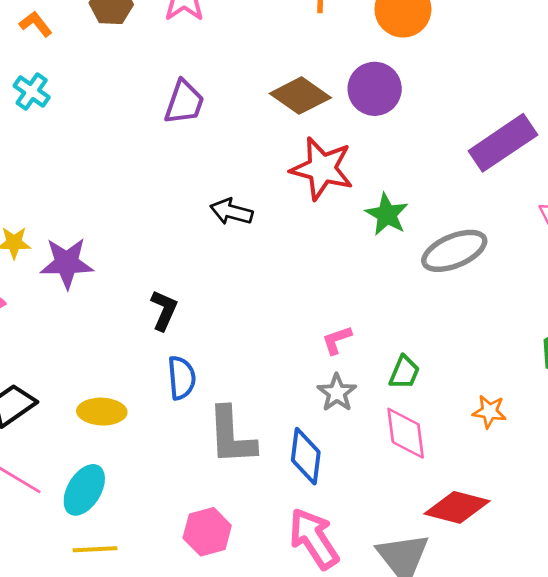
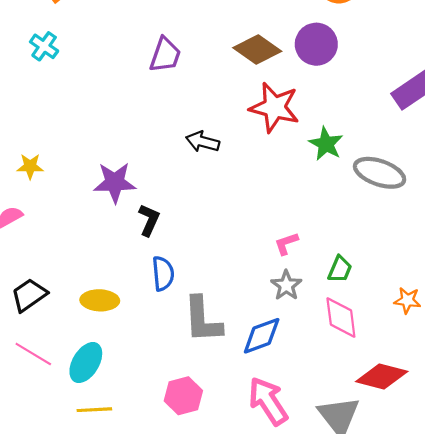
gray ellipse: (454, 251) -> (380, 173), turned 42
purple star: (67, 263) -> (115, 182), moved
blue diamond: (306, 456) -> (262, 336), turned 63

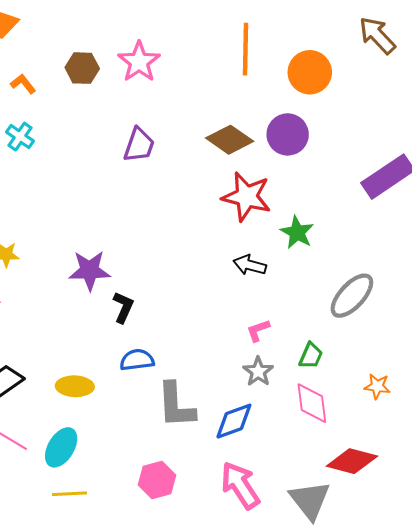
black arrow: (203, 142) -> (250, 265), moved
gray ellipse: (380, 173) -> (352, 296), moved, turned -66
blue semicircle: (163, 274) -> (137, 360), turned -92

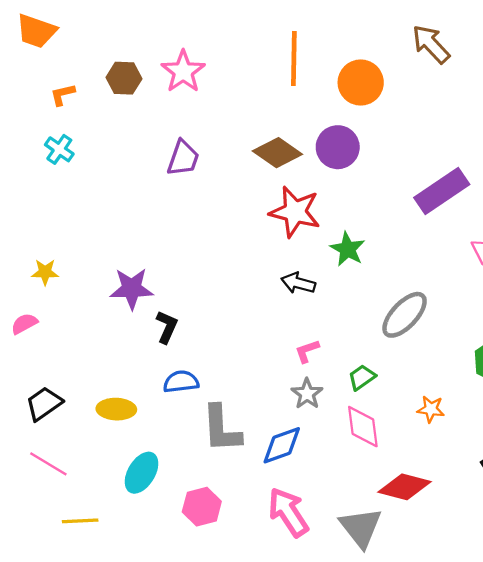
orange L-shape: (23, 84) -> (63, 95), turned -65
green trapezoid: (311, 356) -> (362, 377), turned -148
cyan ellipse: (61, 447) -> (142, 473), moved
yellow line: (70, 494) -> (80, 521), moved

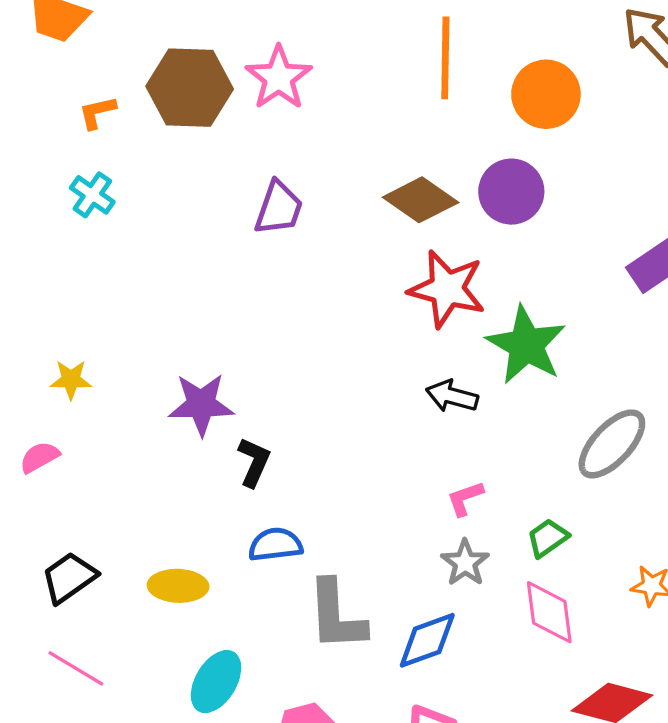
brown hexagon: (124, 78) -> (190, 88), size x1.6
green star: (348, 249) -> (526, 345), size x1.5

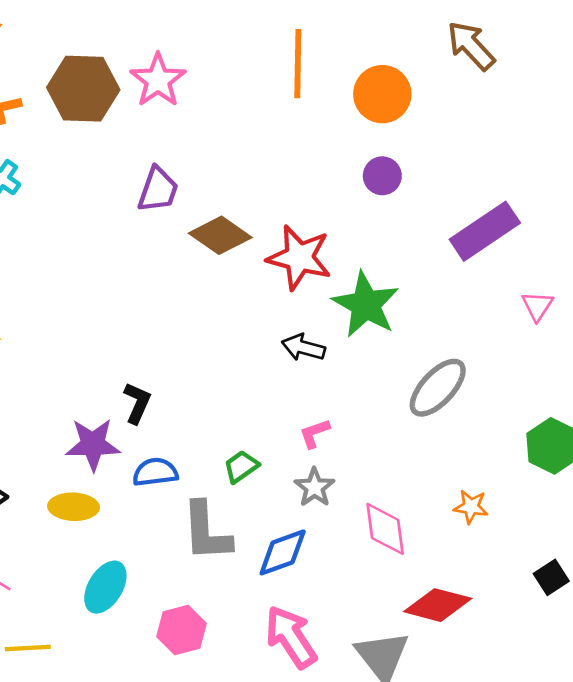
purple circle: (511, 192) -> (382, 176), moved, size x0.7
brown diamond: (421, 200) -> (220, 235), moved
purple star: (201, 404) -> (93, 444), moved
green trapezoid: (548, 538) -> (241, 467), moved

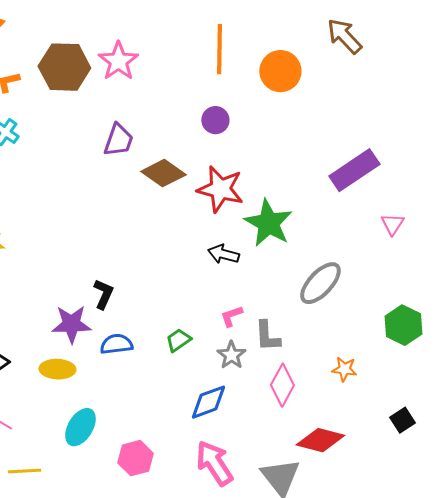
purple circle: (382, 176) -> (215, 120), moved
pink diamond: (385, 529) -> (282, 385), turned 36
gray L-shape: (206, 532) -> (267, 336), moved, size x0.7

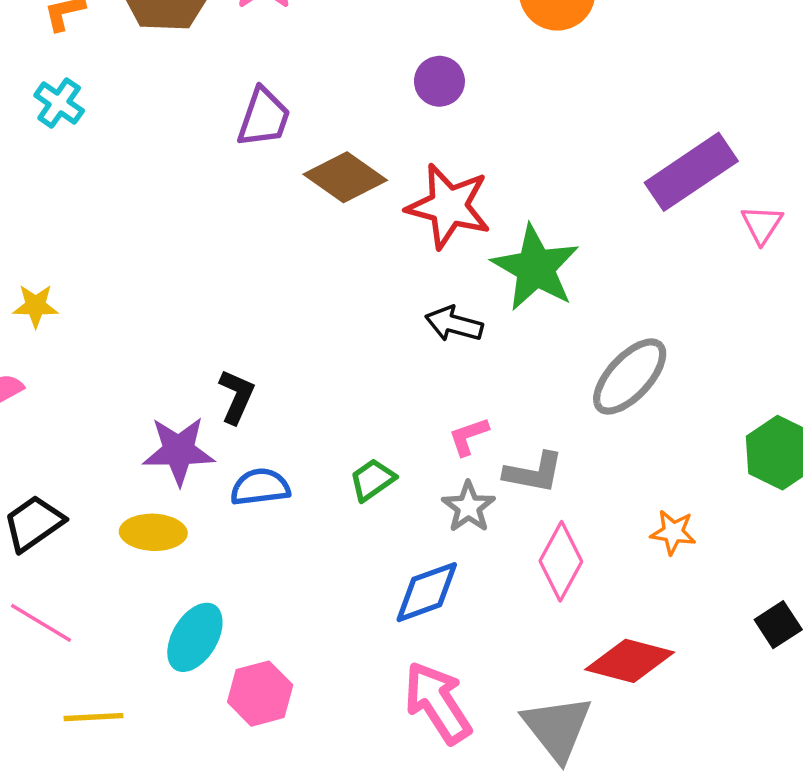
pink triangle: (392, 224) -> (762, 224), moved
gray L-shape: (267, 336) -> (534, 473), turned -76
pink hexagon: (135, 458) -> (260, 694), moved

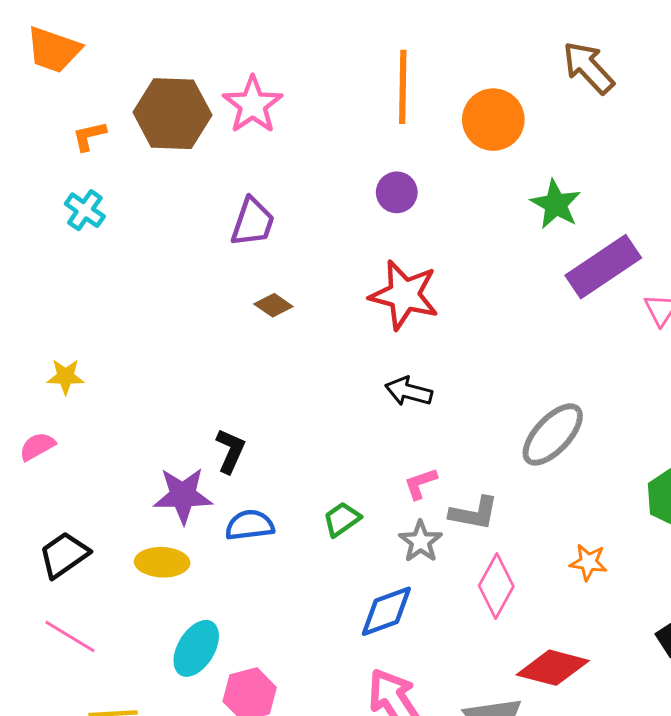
brown diamond: (345, 177) -> (273, 305), moved, size x0.6
green star: (535, 268) -> (556, 204), moved, size x0.7

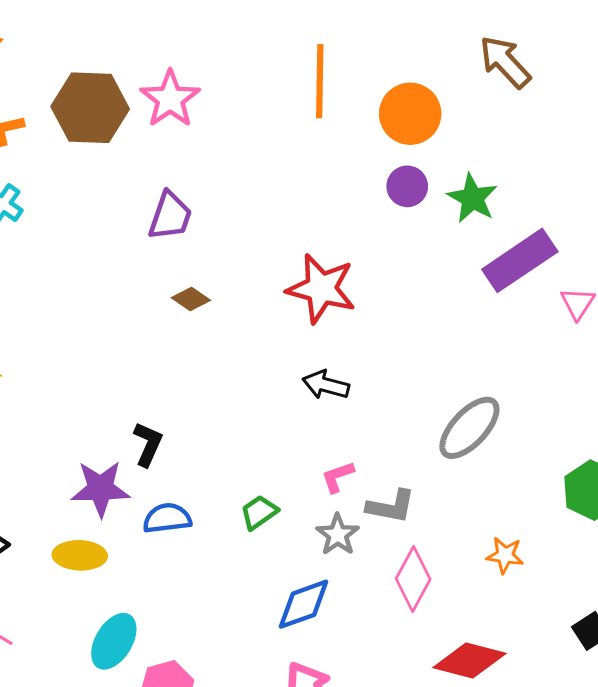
purple circle: (397, 192) -> (407, 186), moved

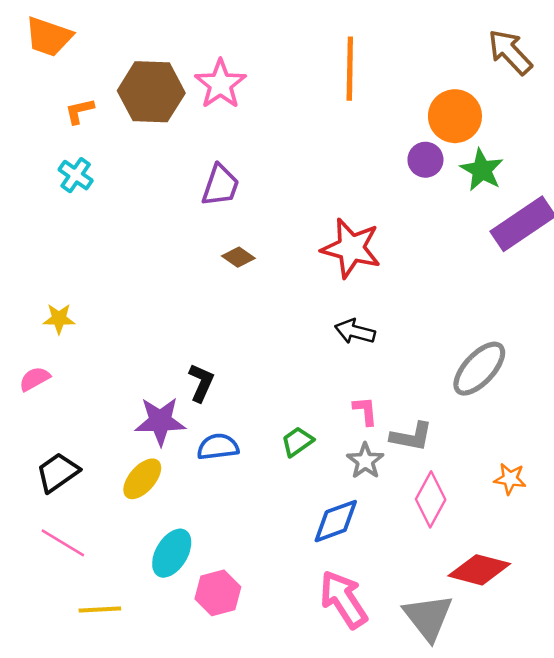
orange circle: (410, 114) -> (455, 116), moved
pink L-shape: (338, 477) -> (365, 411), turned 104
yellow ellipse: (80, 555) -> (142, 479), turned -51

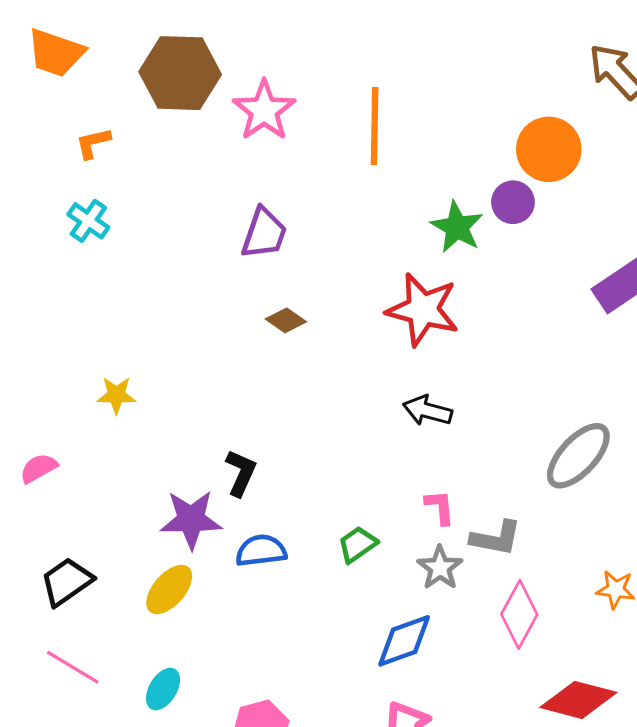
orange line: (350, 69) -> (375, 126), moved
brown hexagon: (151, 92) -> (180, 73), moved
green star: (482, 170) -> (457, 227), moved
yellow star: (59, 319) -> (116, 395), moved
cyan ellipse: (172, 553) -> (163, 689), moved, size x0.7

